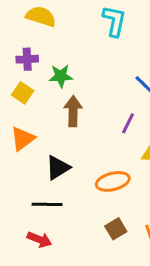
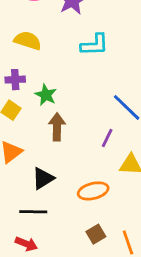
cyan L-shape: (114, 21) -> (95, 45), turned 76
green star: (61, 76) -> (46, 95), turned 30

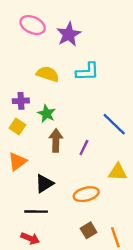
yellow semicircle: (28, 41) -> (48, 74), moved
purple line: (107, 138) -> (84, 147), moved

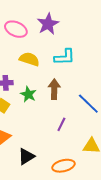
pink ellipse: (33, 25) -> (16, 29), moved
brown arrow: (56, 140) -> (54, 89), moved

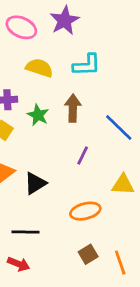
black triangle: (26, 156) -> (35, 183), moved

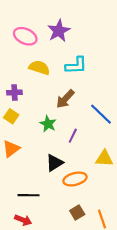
brown arrow: (73, 108) -> (65, 99), turned -138
green star: (38, 115) -> (48, 124), moved
black triangle: (35, 183) -> (54, 163), moved

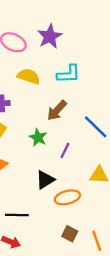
brown square: (77, 213) -> (70, 234), turned -32

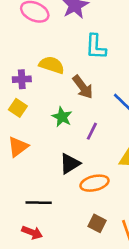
cyan L-shape: (69, 74) -> (96, 47), turned 95
yellow semicircle: (29, 76) -> (52, 65), moved
brown arrow: (57, 110) -> (83, 87), turned -80

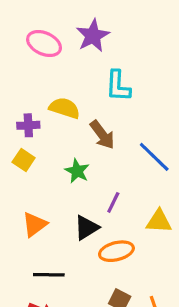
purple line: (92, 131) -> (113, 202), moved
orange triangle: (18, 147) -> (35, 224), moved

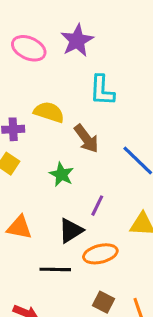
orange triangle: (35, 224) -> (19, 227), turned 48
black line: (49, 275) -> (55, 269), moved

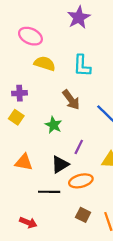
purple star: (77, 40) -> (79, 17), moved
yellow semicircle: (49, 112) -> (45, 64), moved

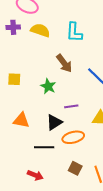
purple cross: (19, 93) -> (13, 27), moved
yellow square: (16, 117) -> (14, 79), turned -32
purple line: (79, 147) -> (71, 106), turned 56
red arrow: (28, 223) -> (35, 175), moved

